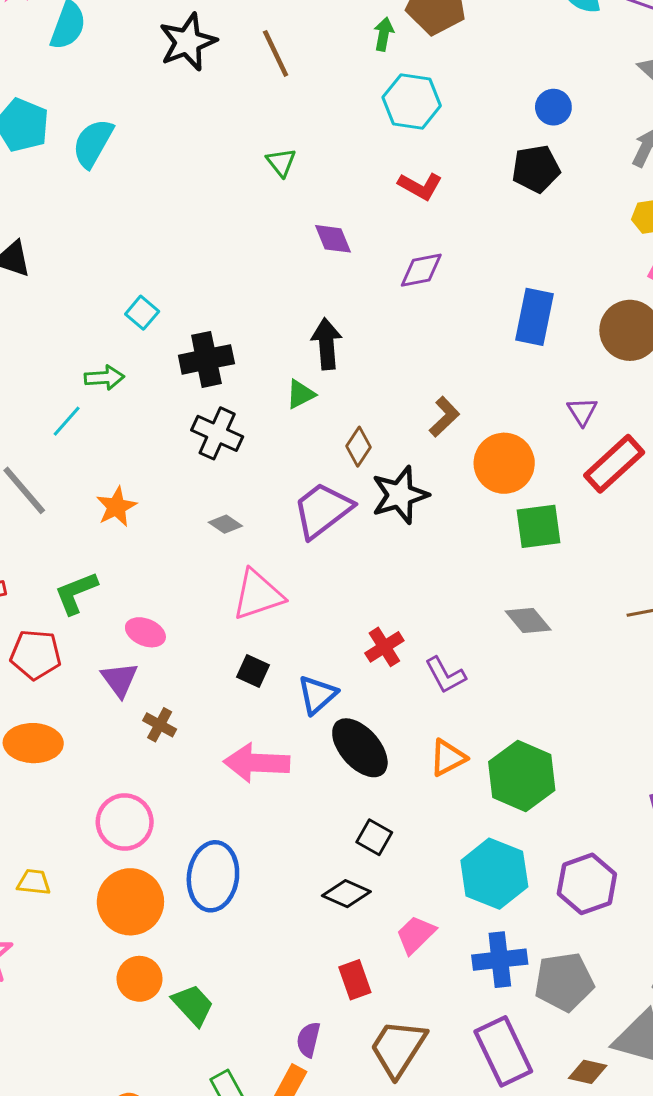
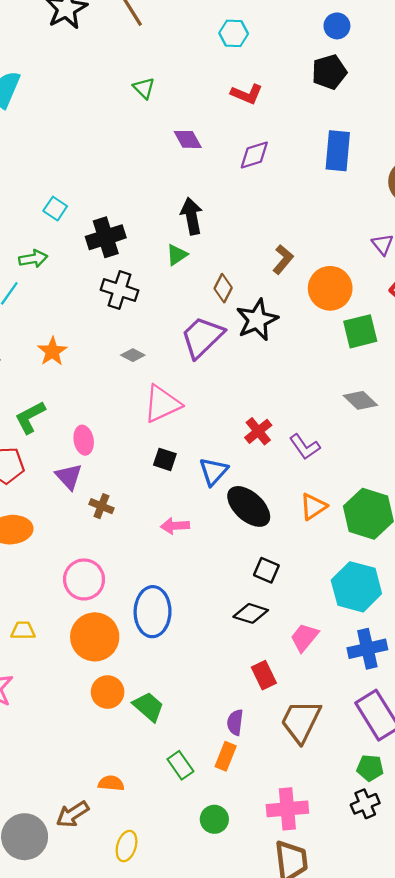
cyan hexagon: (412, 102) -> (234, 33), size x0.7
blue rectangle: (534, 317) -> (338, 151), moved
pink ellipse: (145, 632) -> (84, 440), turned 64
pink arrow: (257, 763) -> (175, 526), size x0.6

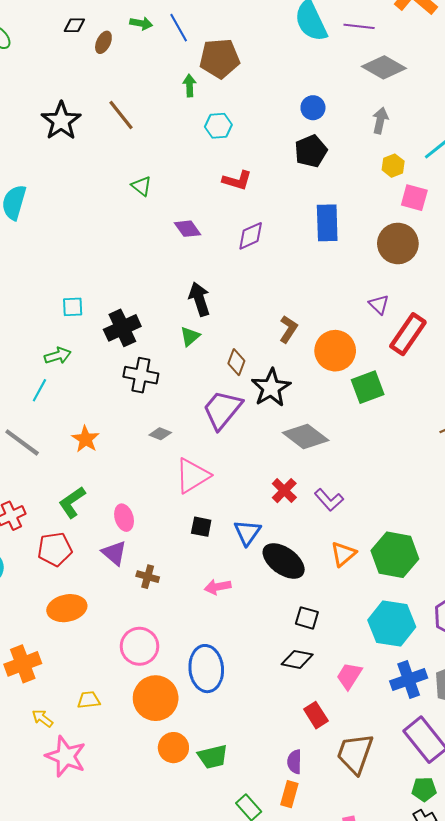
cyan square: (55, 209) -> (73, 307), turned -30
gray diamond: (360, 400) -> (306, 437), moved, size x1.4
green trapezoid: (148, 707) -> (213, 757), turned 132

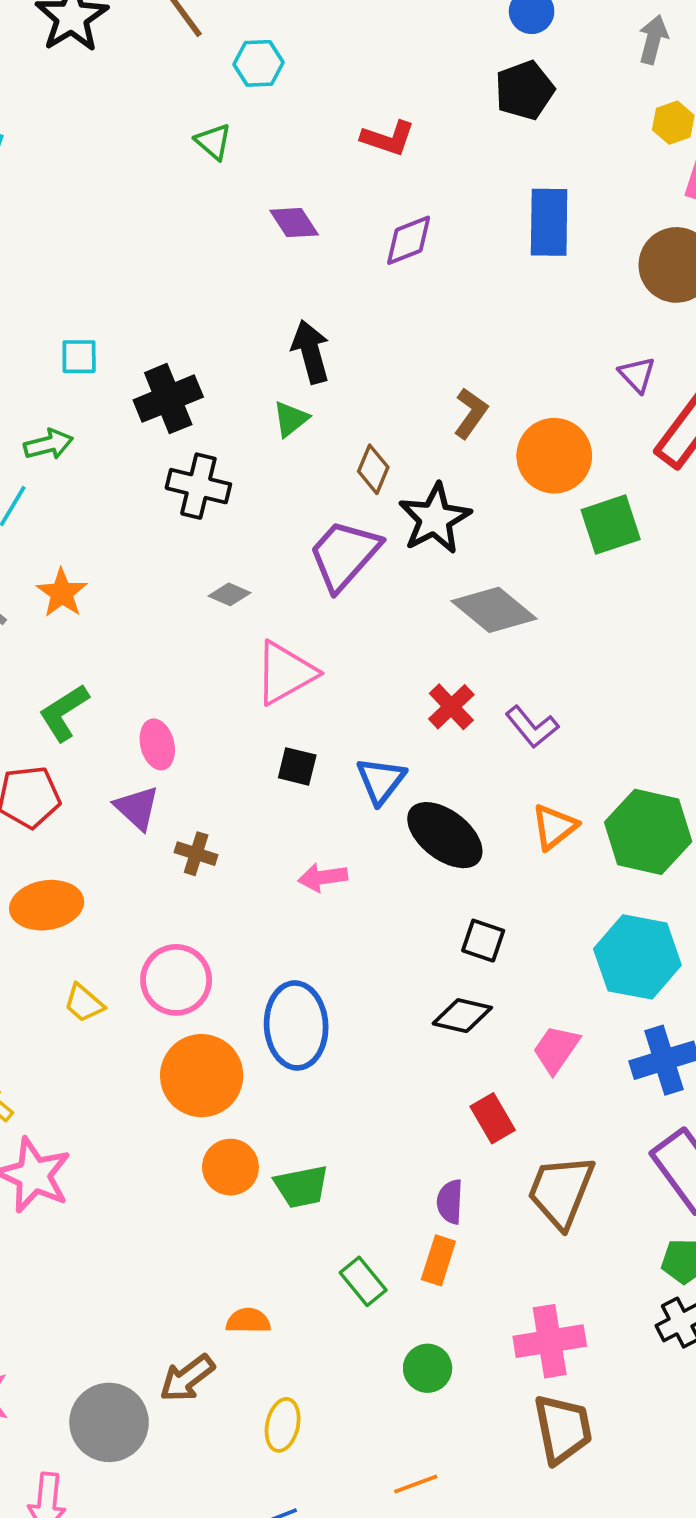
cyan hexagon: (218, 126) -> (258, 63), moved
orange star: (86, 439) -> (62, 593), moved
yellow trapezoid: (89, 700) -> (84, 1003), moved, turned -135

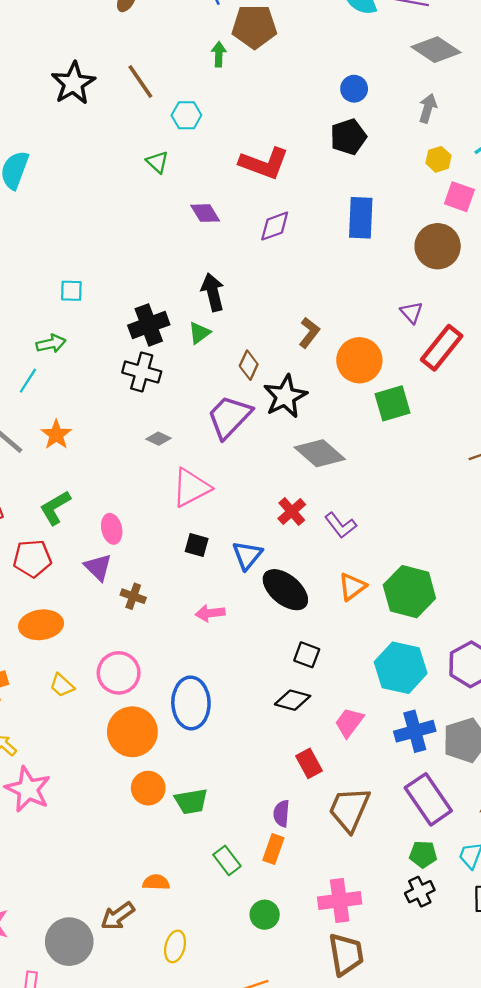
red L-shape: (388, 138) -> (264, 163), size x1.5
black cross: (168, 399) -> (149, 325), moved

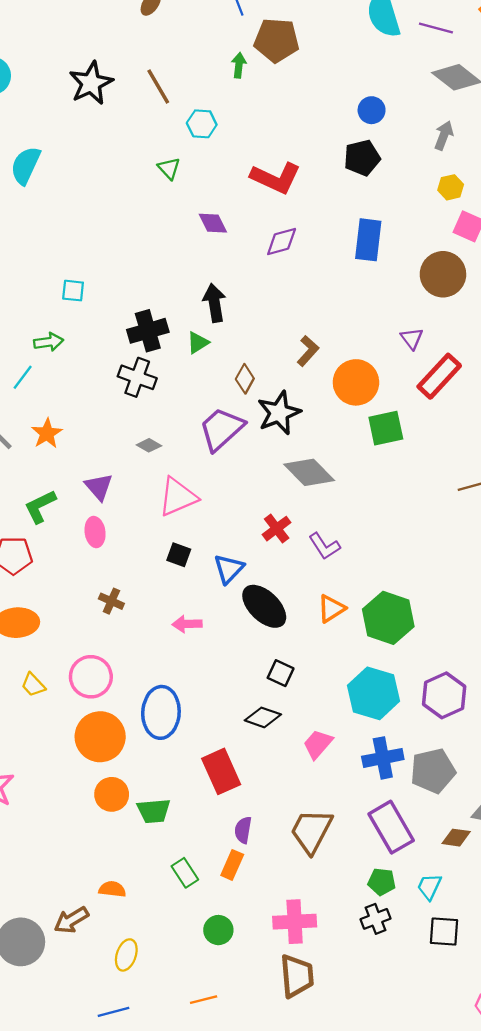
purple triangle: (98, 567) -> (99, 487), moved
red rectangle: (309, 763) -> (221, 771), moved, size x1.5

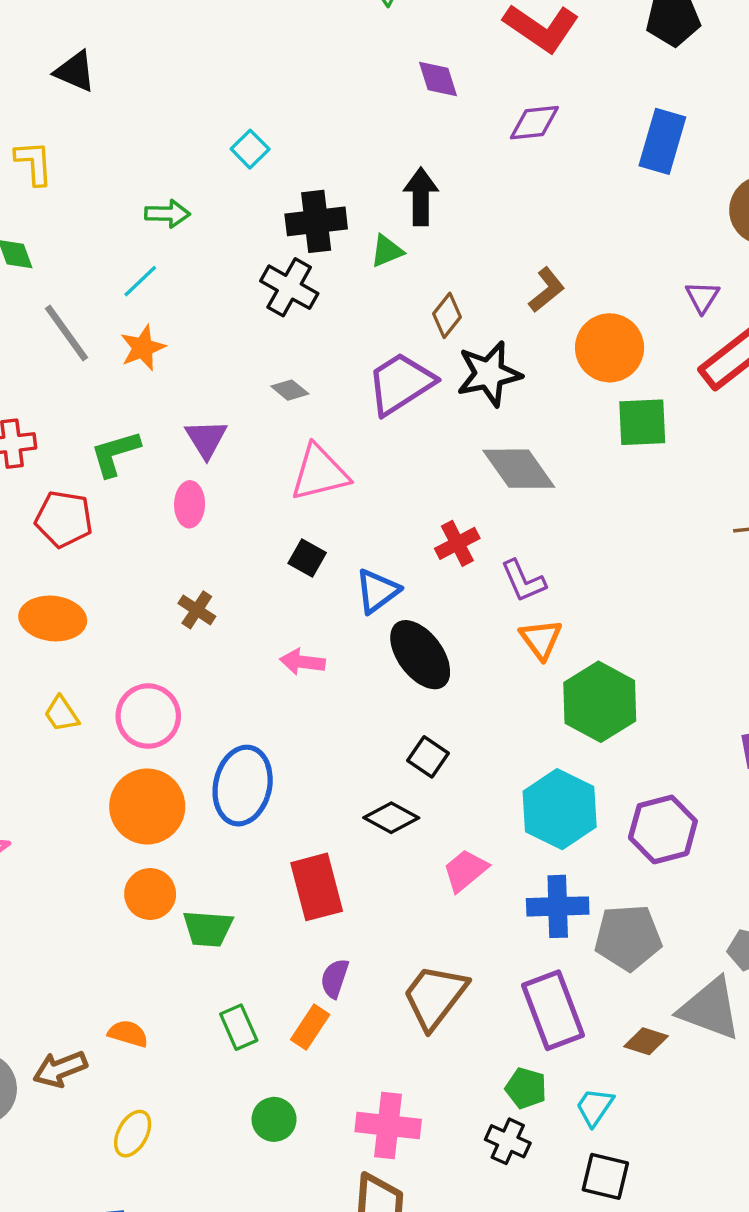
cyan square: (73, 291) -> (250, 149), moved, turned 30
cyan line: (23, 377) -> (140, 281), moved
orange triangle: (331, 608) -> (541, 639), moved, turned -44
black cross: (376, 919) -> (508, 1141), turned 36

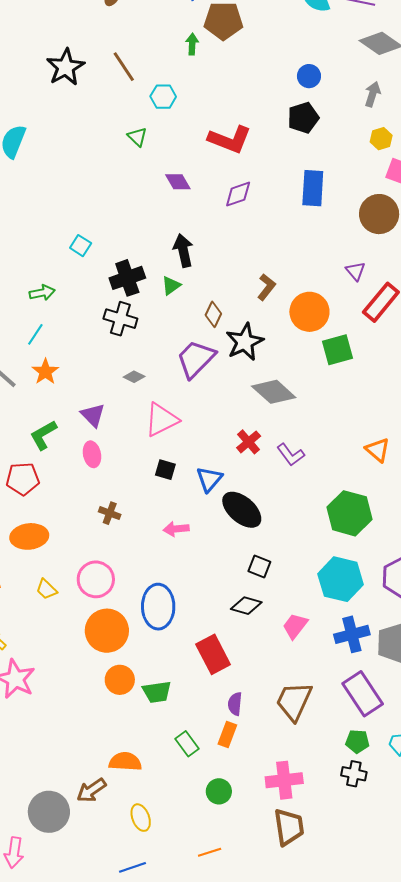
orange triangle: (541, 639) -> (378, 450), moved
orange semicircle: (128, 1034) -> (125, 762), size x1.4
yellow ellipse: (133, 1134) -> (141, 818), turned -36

